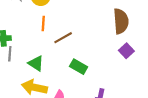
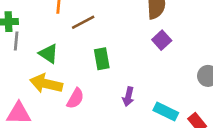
green rectangle: (79, 67) -> (102, 59), turned 49

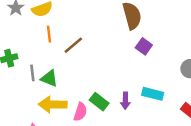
gray line: (16, 41) -> (32, 73), moved
green rectangle: (102, 59) -> (99, 102), moved, turned -30
cyan rectangle: (166, 111) -> (153, 94), moved

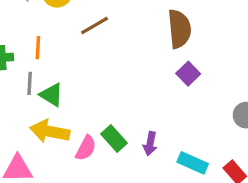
orange line: (49, 34) -> (38, 48), moved
brown line: (73, 45) -> (95, 25), moved
cyan rectangle: (153, 94) -> (193, 163), moved

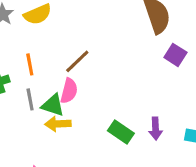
brown line: (95, 25) -> (77, 61), moved
yellow arrow: (50, 131) -> (58, 124), moved, size x0.7
pink semicircle: (86, 148) -> (69, 91), moved

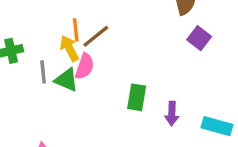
orange line: (30, 64) -> (76, 30), moved
yellow arrow: (58, 124) -> (69, 48), moved, turned 60
green rectangle: (121, 132) -> (137, 97), moved, turned 60

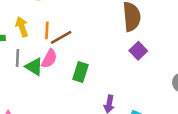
yellow arrow: (69, 48) -> (22, 27), moved
green rectangle: (137, 97) -> (81, 72), moved

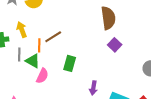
orange line: (47, 30) -> (39, 45), moved
pink semicircle: (49, 59) -> (42, 76), moved

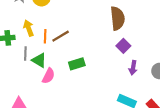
orange line: (39, 45) -> (45, 36), moved
green rectangle: (70, 63) -> (77, 64), turned 56
purple arrow: (93, 88) -> (133, 68), moved

